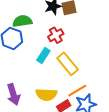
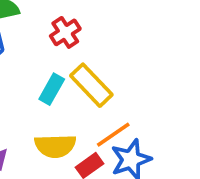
cyan rectangle: (43, 56) -> (52, 89), moved

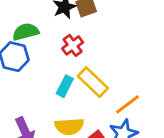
orange line: (113, 135) -> (127, 104), moved

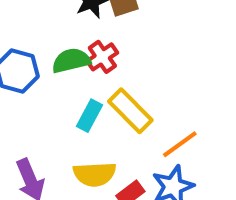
green semicircle: (26, 32) -> (71, 61), moved

